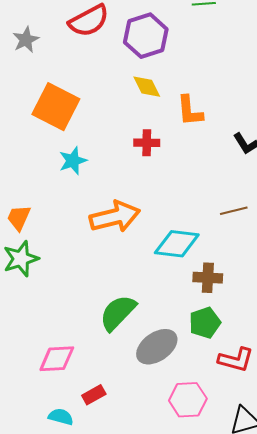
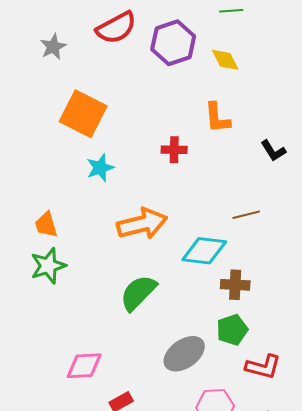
yellow diamond: (147, 87) -> (225, 60), moved
brown line: (234, 211) -> (246, 215), moved
orange trapezoid: (19, 218) -> (46, 225), turned -40
green semicircle: (118, 313) -> (138, 293), moved

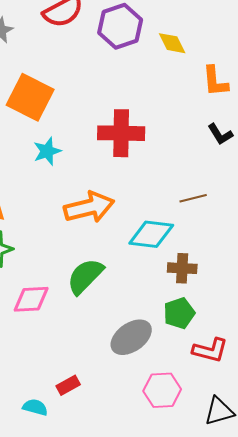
orange L-shape: (217, 118) -> (215, 81), moved
red cross: (174, 150) -> (121, 133), size x1.8
pink diamond: (84, 366) -> (31, 299), moved

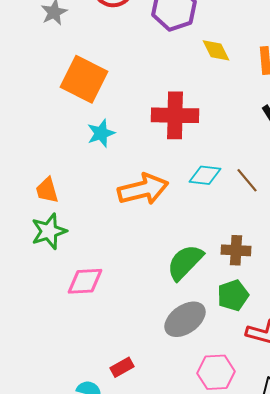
yellow diamond: (172, 43) -> (216, 50), moved
brown line: (193, 198) -> (247, 180), turned 64
cyan diamond: (151, 234) -> (205, 175), moved, size x0.7
green semicircle: (85, 276) -> (185, 262), moved

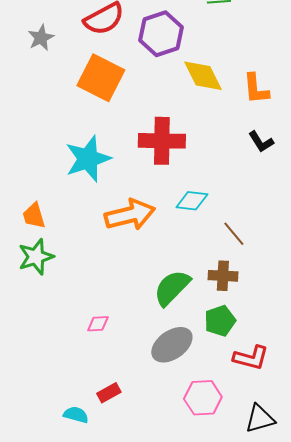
yellow diamond: (216, 50) -> (203, 76), size x1.4
orange square: (84, 79) -> (101, 78), moved
cyan star: (101, 133) -> (88, 159), size x1.6
brown line: (247, 180) -> (234, 234), moved
pink diamond: (85, 281) -> (98, 324), moved, size x0.6

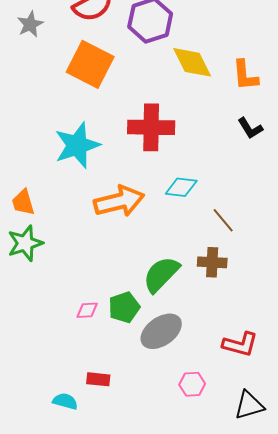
green pentagon: (220, 321) -> (124, 307), moved
red rectangle: (109, 393) -> (98, 379), turned 35
pink hexagon: (203, 398) -> (192, 384), size x0.7

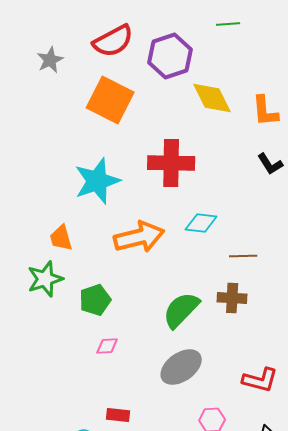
orange trapezoid: (23, 202) -> (61, 238), moved
brown line: (223, 220) -> (243, 256), turned -52
green pentagon: (124, 307) -> (95, 300), moved

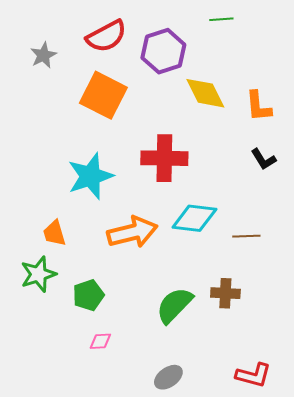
cyan diamond: (201, 223) -> (194, 218), size x1.4
brown line: (243, 256) -> (246, 236), moved
gray ellipse: (181, 367) -> (168, 377), moved, size x0.7

